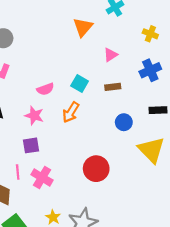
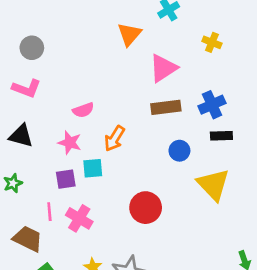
pink triangle: (111, 55) -> (163, 68), size x1.6
blue cross: (150, 70) -> (212, 105), moved
cyan square: (80, 84) -> (93, 168), moved, turned -35
brown rectangle: (113, 87) -> (166, 107), size x1.5

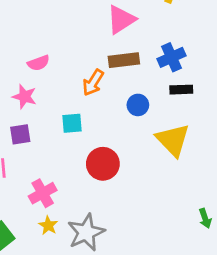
orange arrow: (114, 139) -> (93, 83), moved
cyan square: (93, 168) -> (72, 123), moved
pink cross: (79, 218) -> (43, 193), moved, turned 30

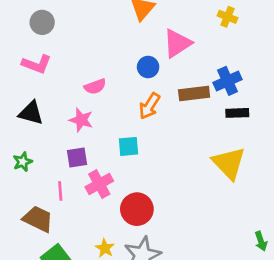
brown rectangle: (124, 60) -> (194, 93), moved
blue circle: (138, 105) -> (148, 67), moved
red circle: (103, 164) -> (137, 209), moved
pink cross: (43, 193) -> (99, 184), moved

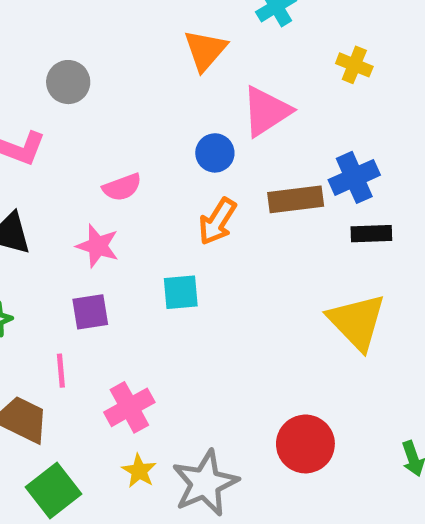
gray circle: (42, 22) -> (68, 82), moved
pink cross: (99, 184) -> (129, 407), moved
red circle: (137, 209) -> (305, 444), moved

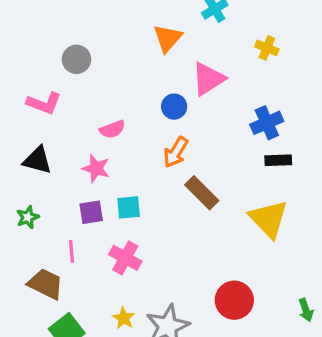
brown rectangle: (296, 199) -> (202, 193), moved, turned 52
cyan square: (181, 292) -> (129, 207), moved
pink cross: (129, 407) -> (125, 258), moved, turned -32

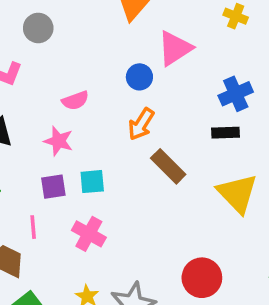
black rectangle: (278, 160) -> (226, 133), moved

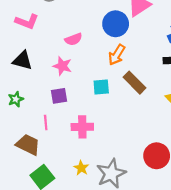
blue circle: (139, 77) -> (116, 24), size x1.5
cyan square: (92, 182) -> (101, 87), moved
pink cross: (89, 234) -> (82, 127), turned -30

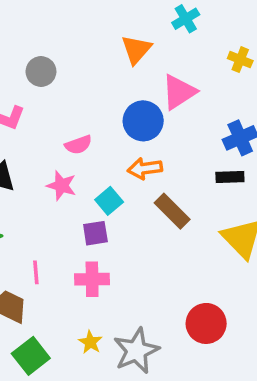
orange arrow: (117, 55) -> (145, 169), turned 50
cyan square: (101, 87) -> (109, 201), moved, turned -35
purple square: (59, 96) -> (95, 233), moved

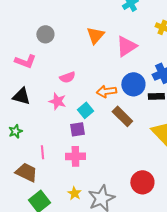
orange triangle: (136, 49) -> (95, 35), moved
blue circle: (143, 121) -> (133, 84), moved

